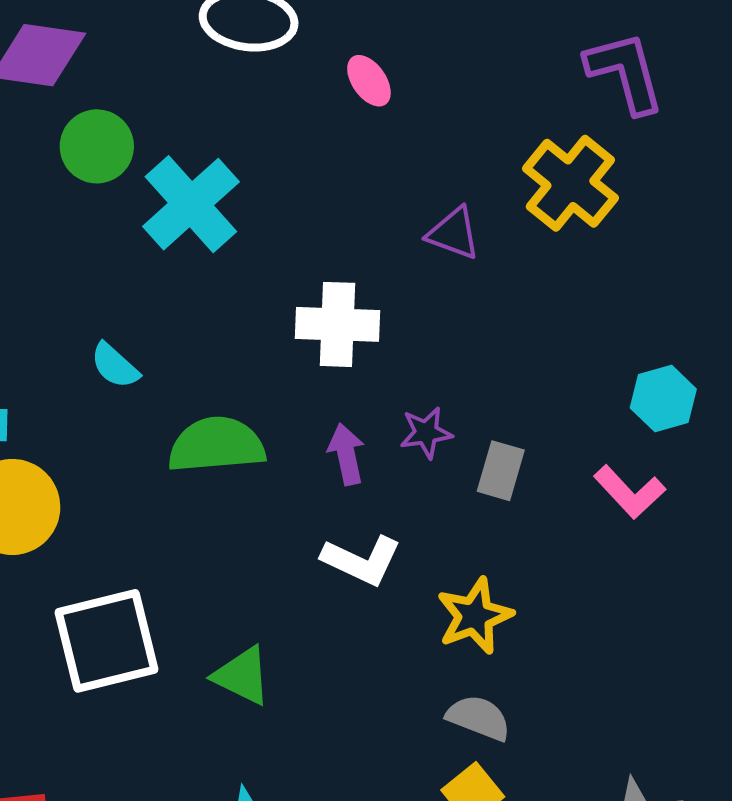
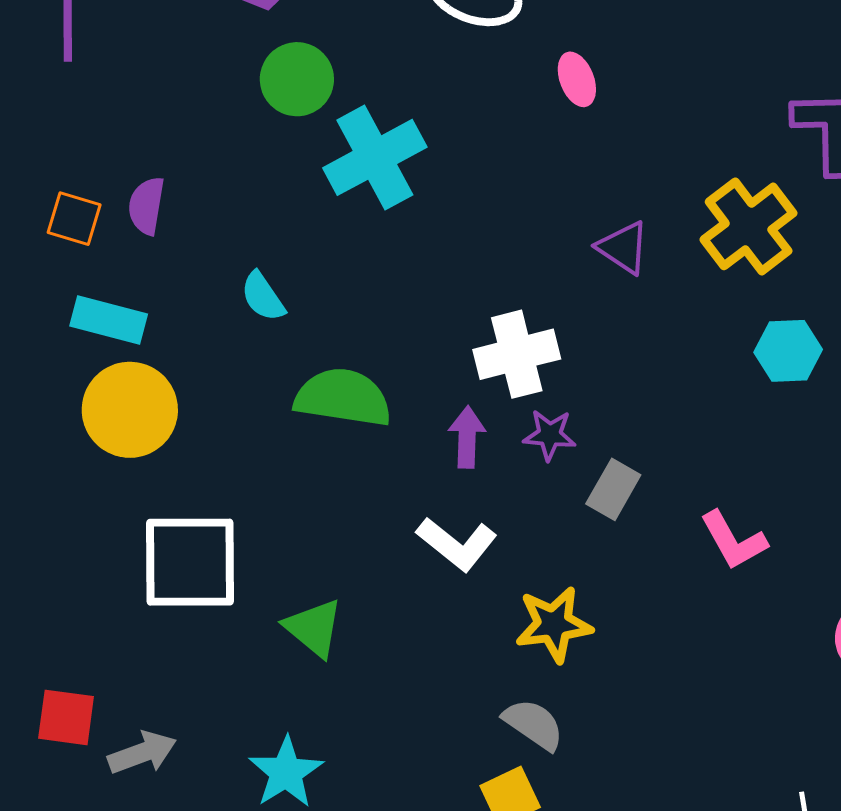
white cross: (337, 324) -> (517, 354), moved, turned -30
cyan hexagon: (663, 398) -> (788, 351), moved

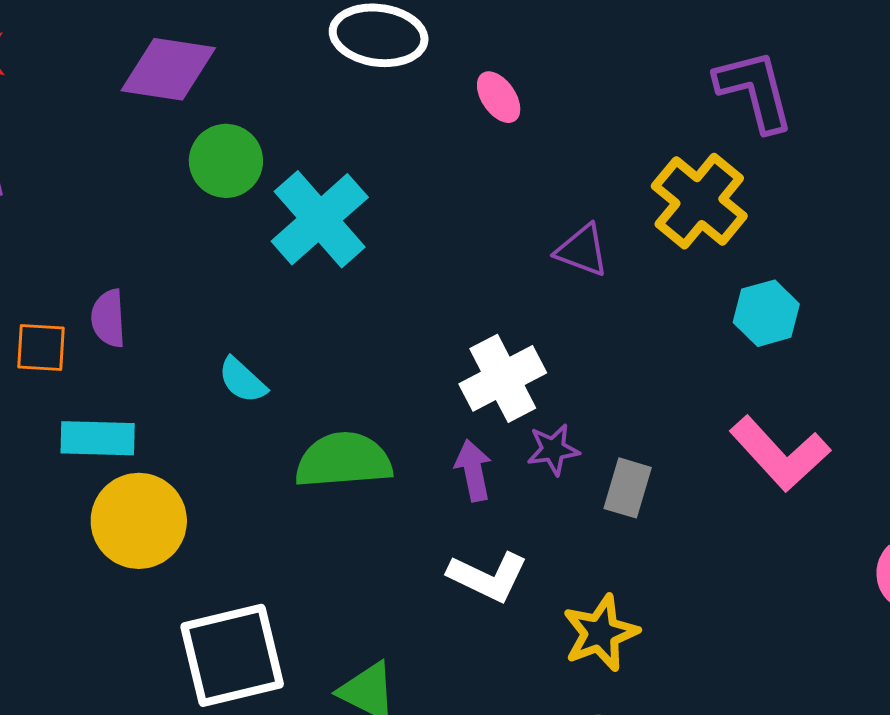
pink L-shape: (733, 540) -> (780, 454), moved, size x1.4

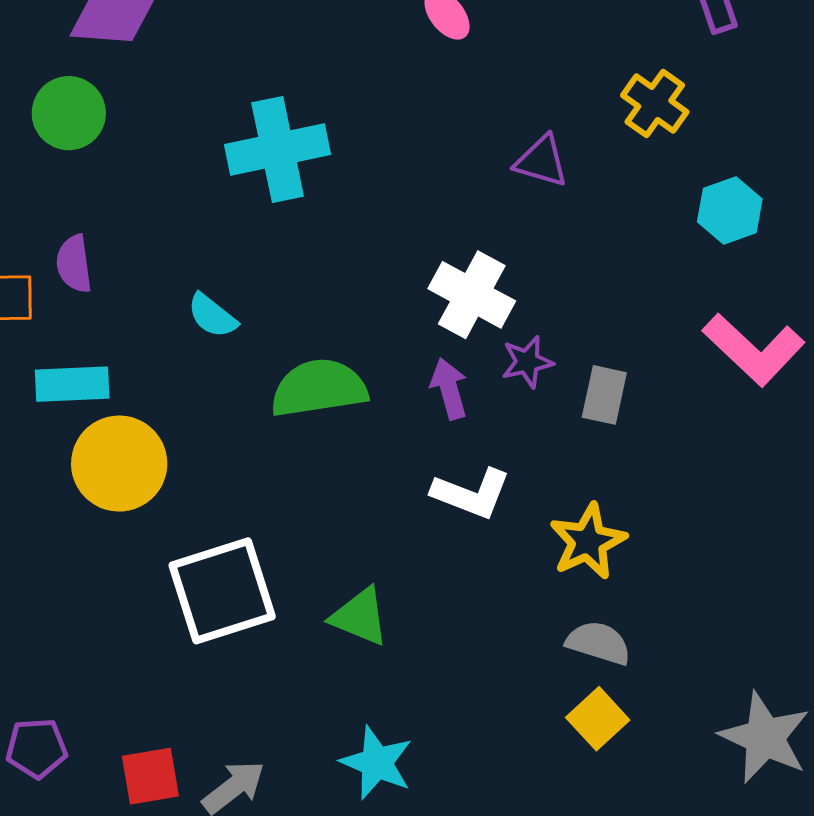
green circle: (226, 161) -> (69, 113), moved
yellow cross: (699, 201) -> (655, 104), size x0.7
cyan cross: (320, 219) -> (278, 149), turned 34
white cross: (503, 378) -> (472, 295), turned -30

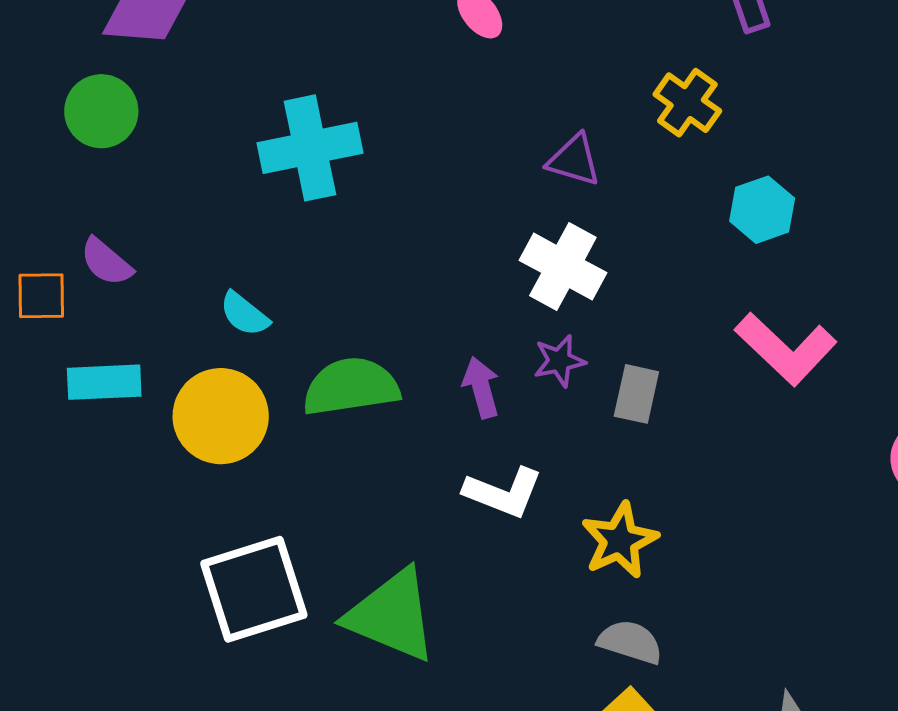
purple semicircle: (74, 264) -> (106, 262), turned -42
white cross: (472, 295) -> (563, 267), moved
yellow circle: (119, 464) -> (221, 416), moved
green triangle: (360, 617) -> (392, 615), size x1.6

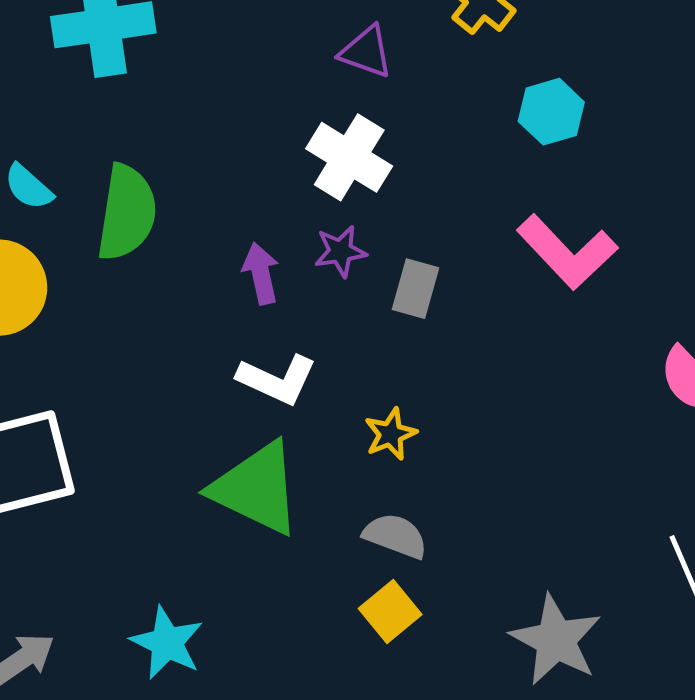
green semicircle: (351, 387) -> (127, 213), moved, turned 104
yellow star: (620, 540) -> (391, 434), size x0.7
green triangle: (392, 615) -> (256, 488), moved

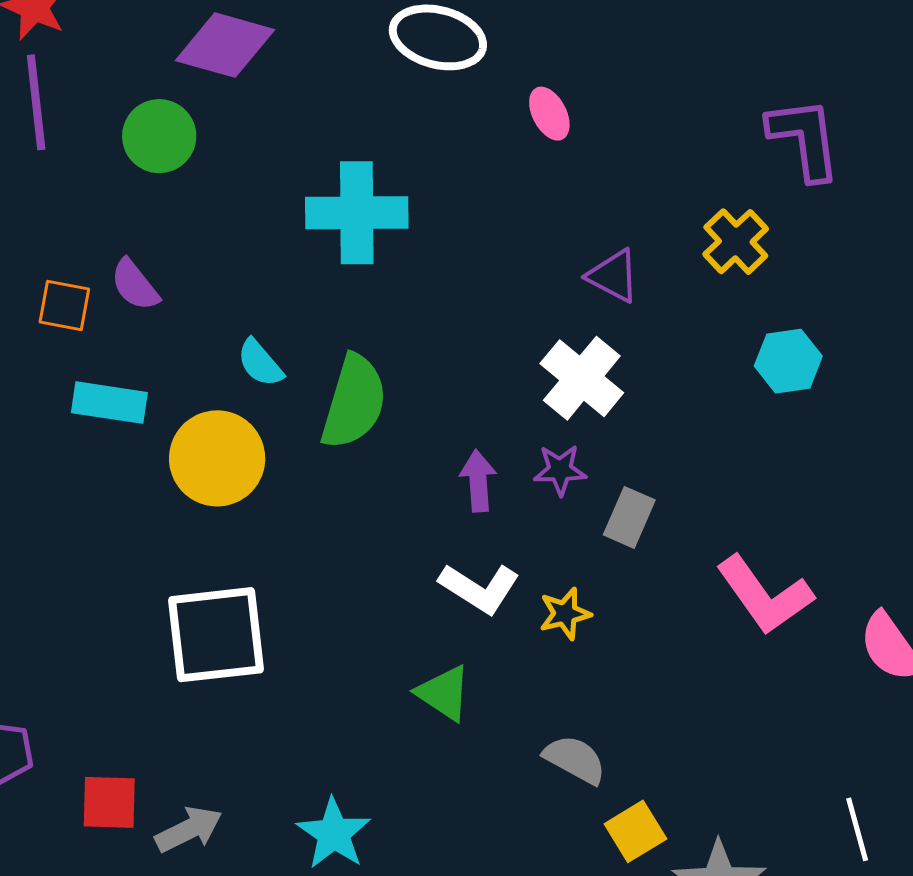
pink L-shape: (567, 252) -> (765, 595), moved
yellow star: (391, 434) -> (565, 614), moved
green triangle: (256, 488) -> (444, 693), size x0.6
yellow square: (390, 612) -> (635, 831), moved

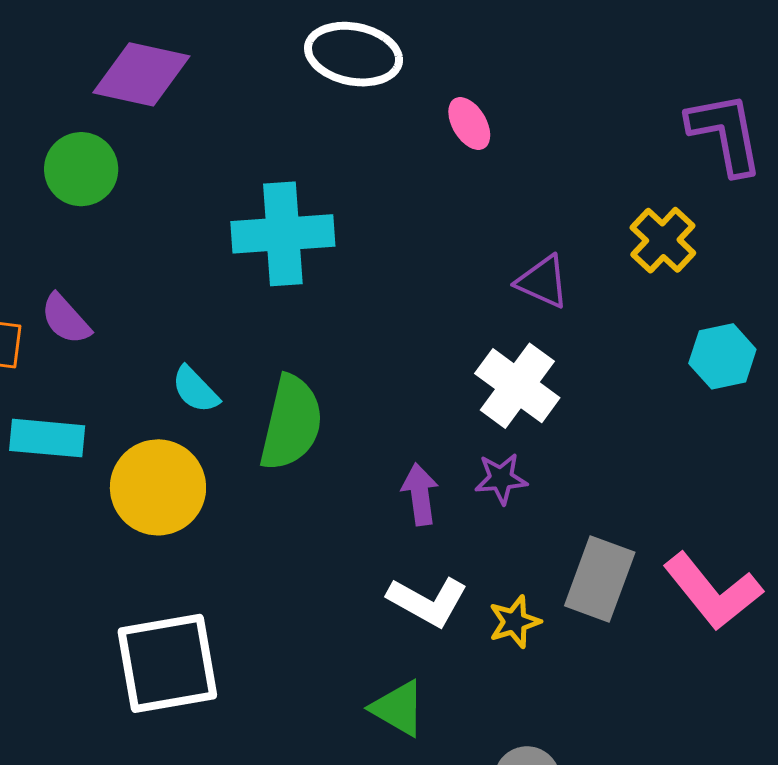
gray rectangle: (629, 517) -> (600, 579), moved, size x1.4

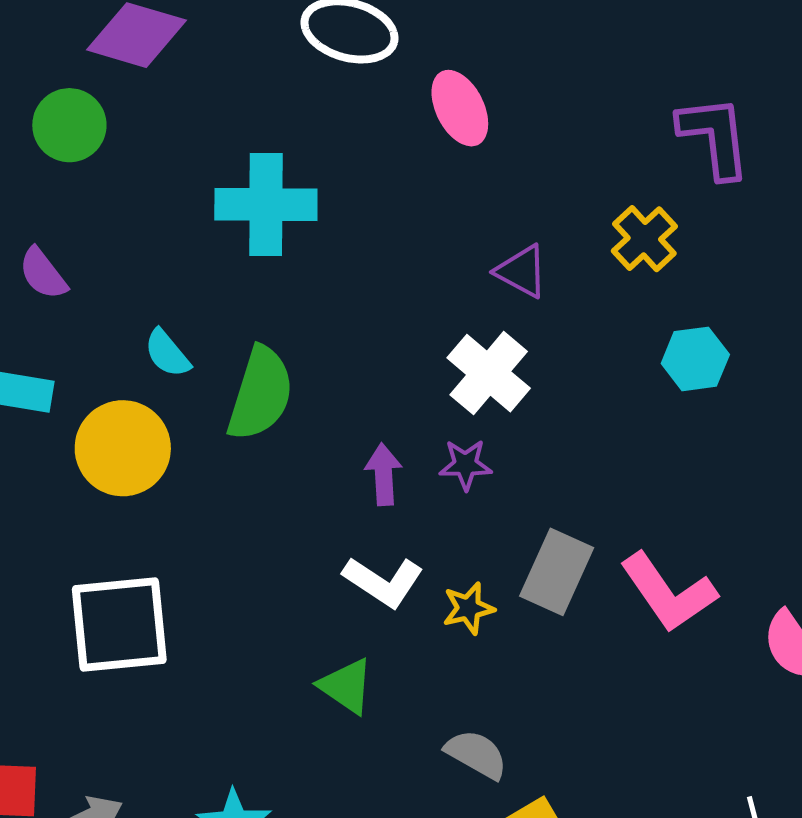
pink ellipse: (469, 124) -> (460, 108), size x1.4

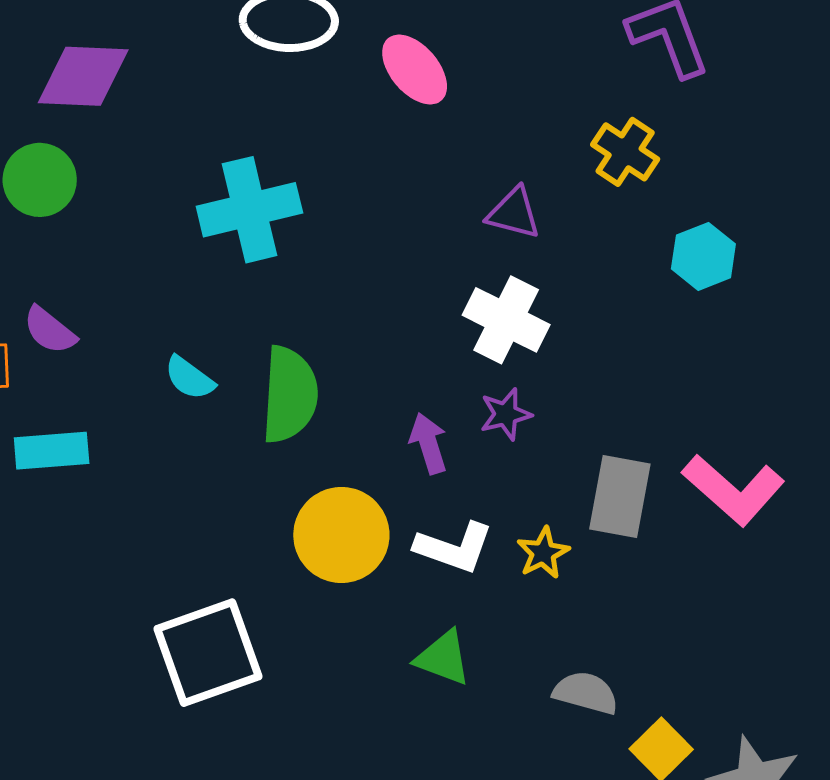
yellow circle: (123, 448) -> (341, 535), moved

